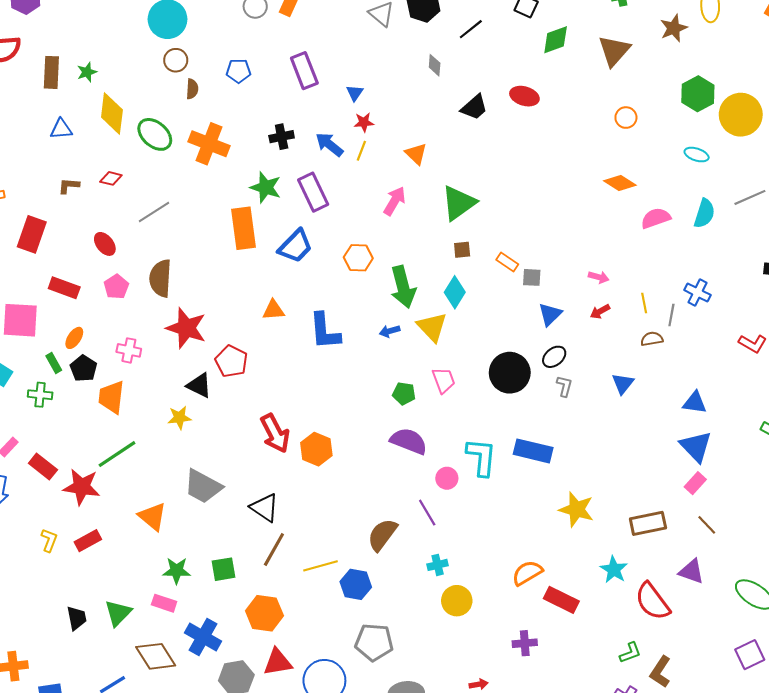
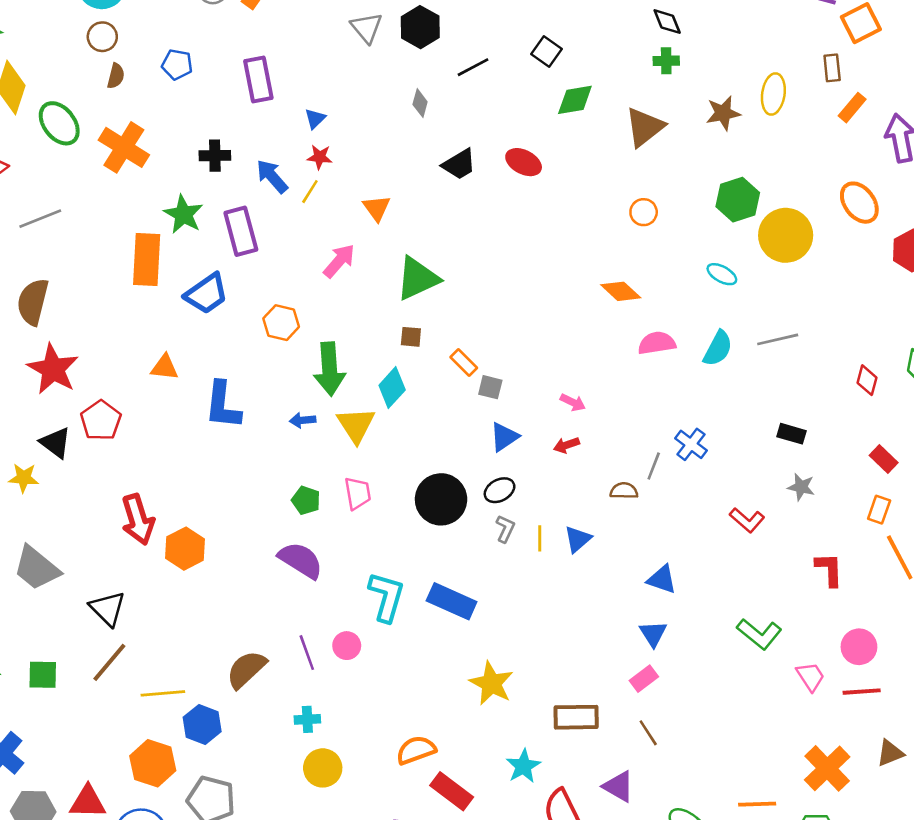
yellow line: (644, 303) -> (540, 538), moved
blue triangle: (696, 446) -> (653, 634), size x0.7
pink circle: (447, 478) -> (347, 646), moved
orange hexagon: (264, 613) -> (153, 763), moved

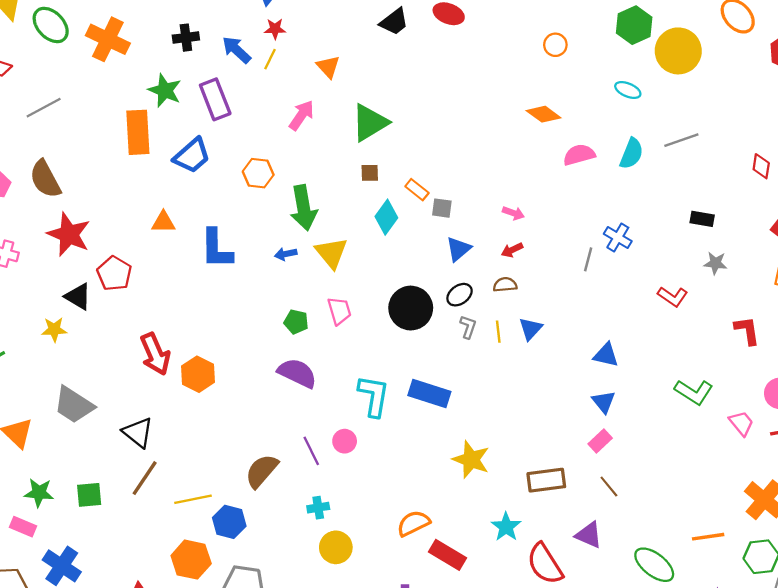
brown semicircle: (33, 302) -> (45, 179), turned -36
cyan diamond: (392, 388) -> (386, 217), moved
brown semicircle: (624, 491) -> (505, 285), moved

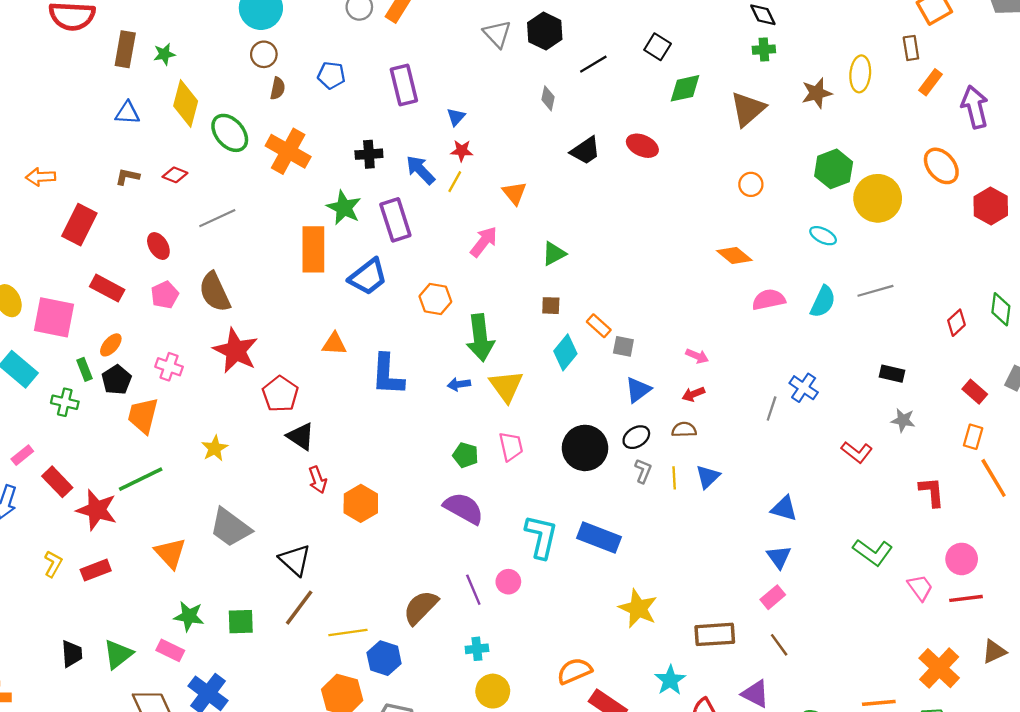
green triangle: (370, 123) -> (554, 254), size x0.6
red diamond: (761, 166) -> (956, 323), turned 35
black triangle: (78, 297) -> (301, 436), moved
yellow star: (54, 330) -> (215, 448), turned -30
red arrow: (155, 354) -> (318, 480), size x0.6

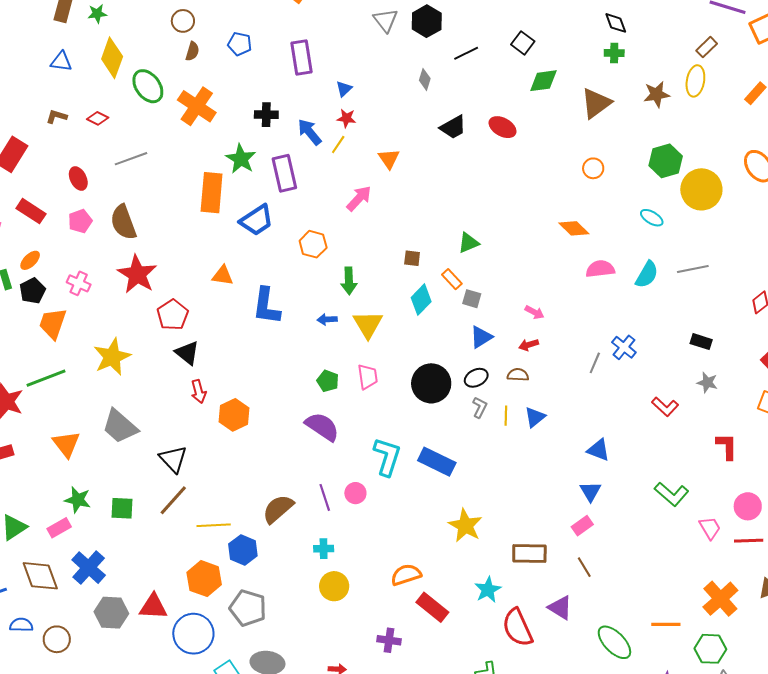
brown rectangle: (911, 48) -> (707, 47), moved, turned 50
green triangle: (554, 254) -> (468, 243), moved
green arrow: (480, 338) -> (349, 281), size x0.7
yellow star: (215, 448) -> (112, 357), size x1.6
pink rectangle: (170, 650) -> (59, 528), turned -60

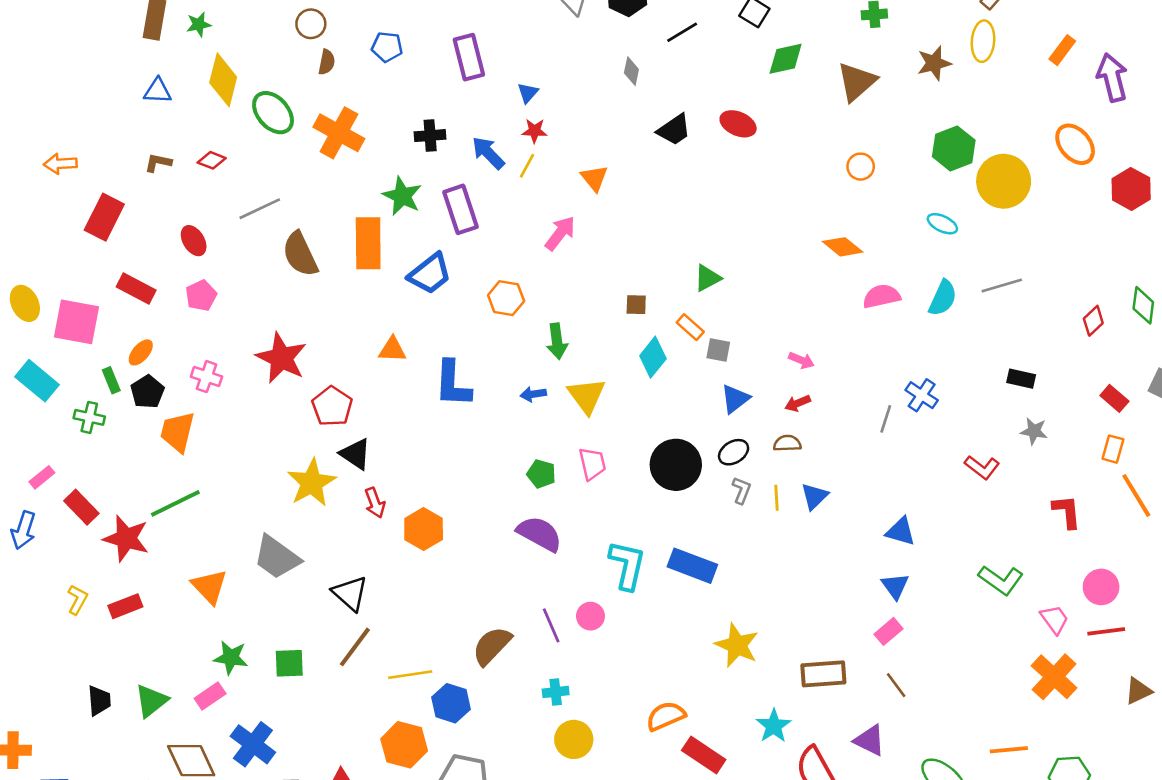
brown semicircle: (123, 222) -> (300, 254), moved
yellow star: (112, 357) -> (312, 483), moved
orange cross: (720, 599) -> (1054, 677), moved

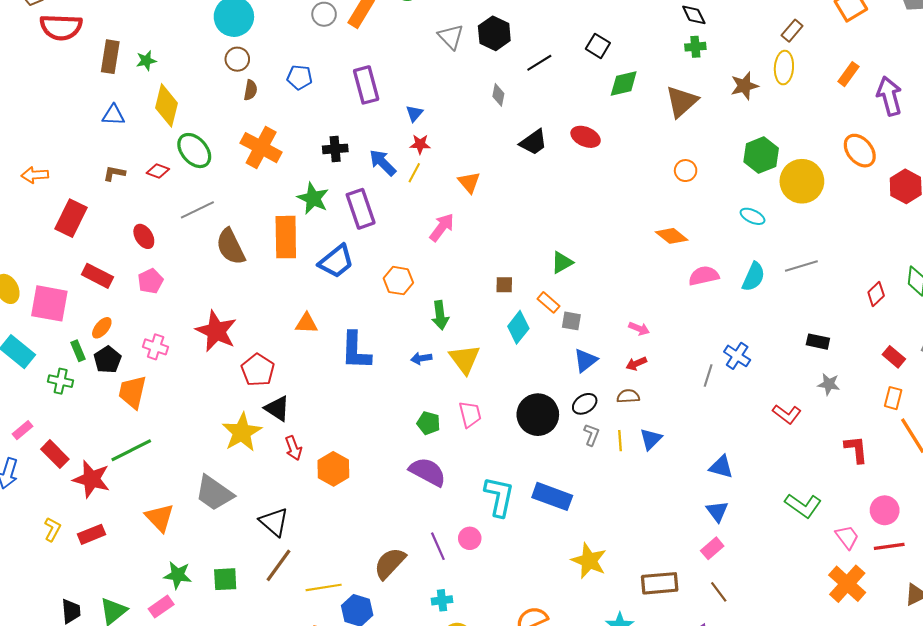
green ellipse: (273, 113) -> (194, 151), moved

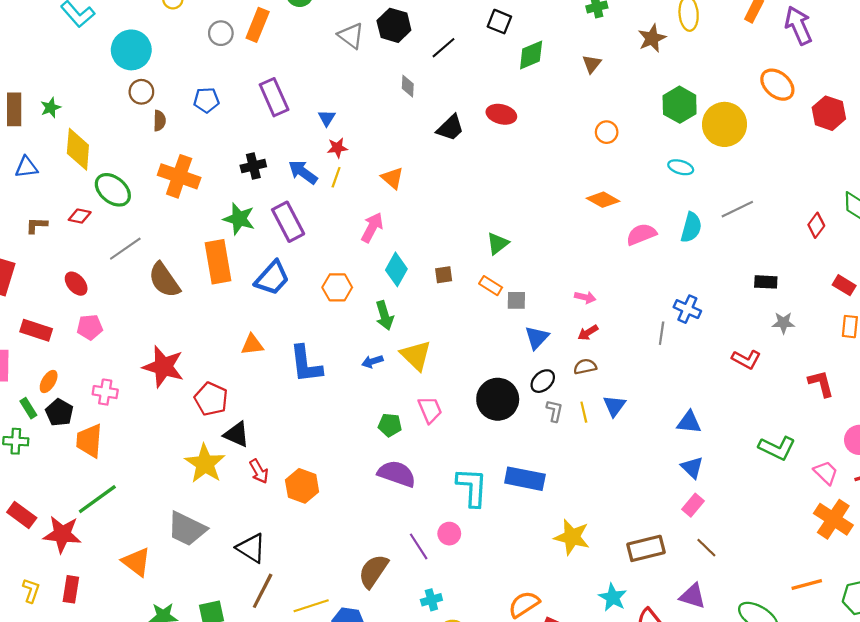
brown triangle: (682, 102) -> (592, 64), size x0.6
pink pentagon: (150, 281) -> (90, 327), turned 30
cyan diamond: (518, 327) -> (396, 269), moved
red rectangle: (92, 534) -> (71, 589), turned -50

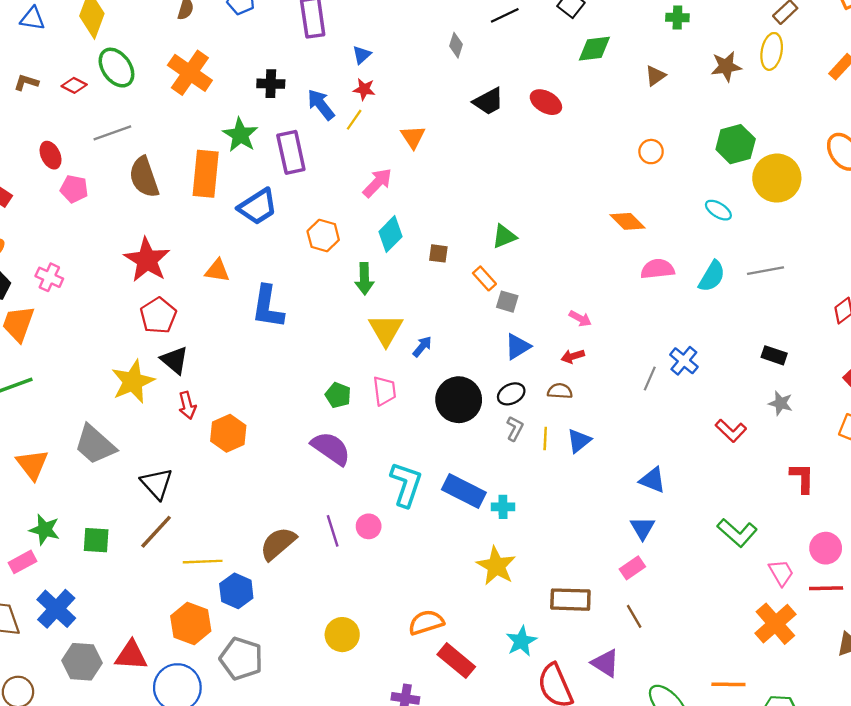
pink pentagon: (90, 327) -> (74, 189), moved
blue arrow: (372, 361) -> (422, 347), moved, turned 132
red star: (163, 367) -> (147, 260), moved
cyan cross: (431, 600) -> (503, 507), moved

